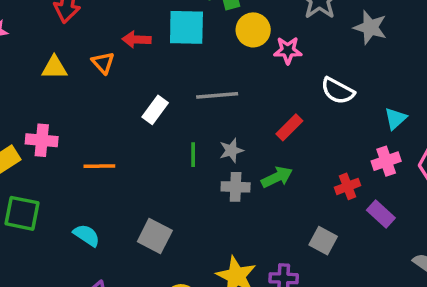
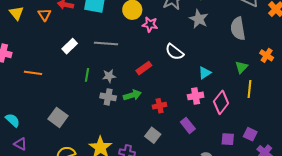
yellow triangle: (54, 68) -> (16, 13), turned 42
red cross: (348, 186) -> (160, 106), moved
cyan semicircle: (86, 235) -> (13, 120), moved

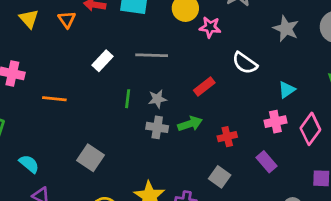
gray star: (199, 19) -> (286, 29), moved

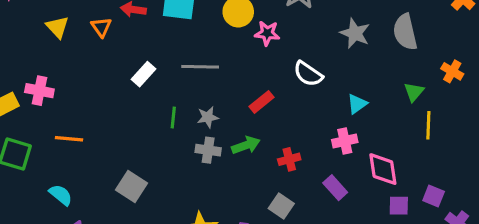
orange line: (54, 99) -> (69, 139), moved
pink diamond: (310, 129) -> (383, 169), moved, turned -44

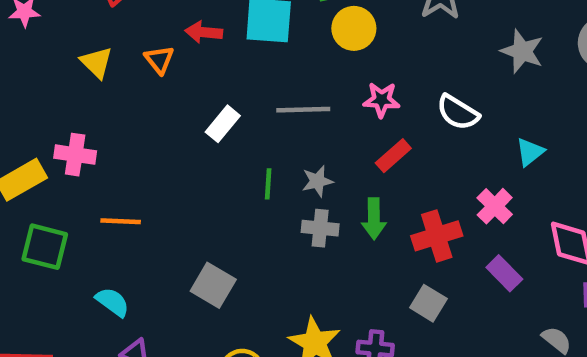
pink star: (267, 33) -> (382, 100), moved
pink cross: (345, 141) -> (495, 206), moved, turned -30
green arrow: (246, 145) -> (374, 219), turned 112
red cross: (289, 159) -> (437, 236), size x1.5

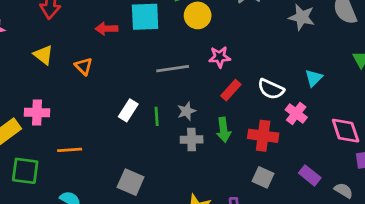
orange triangle: (159, 60) -> (84, 66), moved
white semicircle: (458, 112) -> (271, 89), moved
white rectangle: (223, 124) -> (128, 110), moved
red cross: (437, 236) -> (263, 136), turned 32
purple rectangle: (504, 273) -> (310, 175), moved

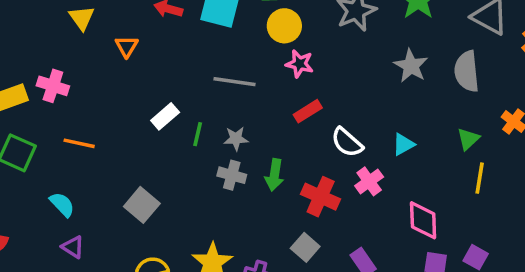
pink star: (220, 57) -> (299, 64), moved
red rectangle: (231, 90) -> (308, 111), moved

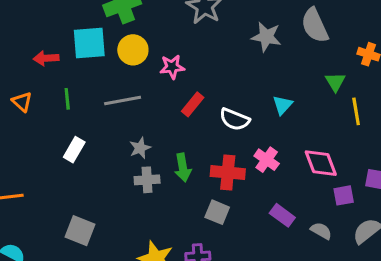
yellow circle: (284, 26) -> (133, 50), moved
green line: (198, 134) -> (67, 99), moved
pink cross: (369, 181) -> (267, 160), moved
gray square: (305, 247) -> (217, 212), moved

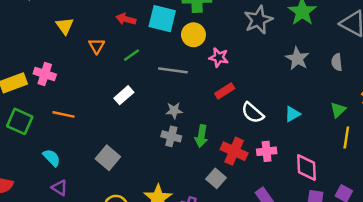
gray semicircle: (315, 25) -> (337, 62), size x0.6
green line: (67, 99) -> (131, 55), turned 42
pink cross: (267, 160) -> (267, 151), turned 30

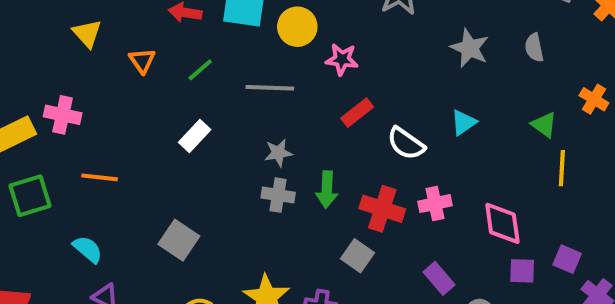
green triangle: (338, 110) -> (544, 125), turned -35
cyan triangle: (292, 114) -> (464, 122), moved
green square: (20, 121) -> (30, 196), turned -35

